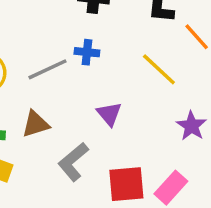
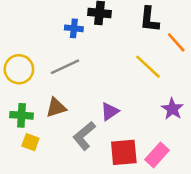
blue cross: (87, 52) -> (74, 28), moved
purple triangle: (109, 114) -> (110, 111), moved, turned 36

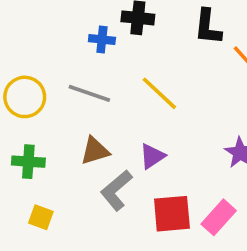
gray line: (65, 67) -> (89, 93), turned 44
yellow line: (148, 67) -> (159, 93), moved
brown triangle: (56, 108) -> (95, 151), moved
yellow square: (30, 142) -> (41, 217), moved

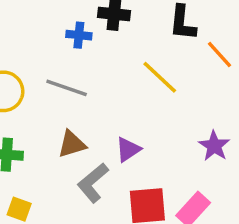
yellow line: (159, 93) -> (160, 77), moved

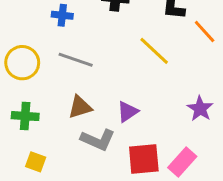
blue cross: (79, 35) -> (62, 15), moved
gray L-shape: (93, 183) -> (98, 140), turned -116

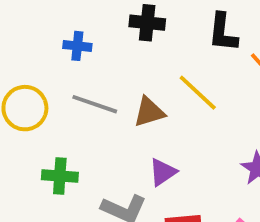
brown triangle: (80, 107) -> (149, 112), moved
green cross: (25, 116) -> (60, 176), moved

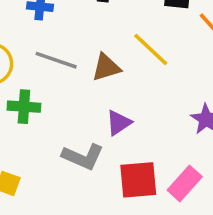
green cross: (60, 176) -> (24, 107), moved

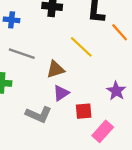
brown triangle: (106, 67) -> (55, 69), moved
red square: (138, 180) -> (84, 111), moved, size x0.7

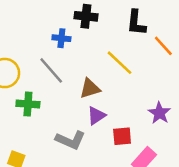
blue cross: (12, 20) -> (61, 38), moved
gray line: (22, 54) -> (51, 70), turned 30

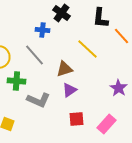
black cross: (86, 16) -> (61, 13), turned 30
red square: (122, 136) -> (76, 119), moved
gray L-shape: (70, 140) -> (38, 100), moved

